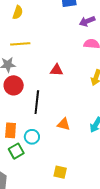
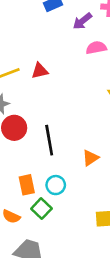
red triangle: (57, 70) -> (40, 71), moved
orange triangle: (64, 124) -> (90, 158), turned -32

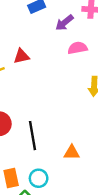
red triangle: (40, 71) -> (21, 56), moved
orange triangle: (90, 158) -> (72, 153), turned 35

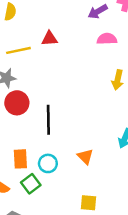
orange triangle: (72, 153) -> (85, 157), moved, turned 35

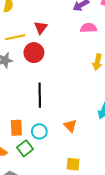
red triangle: (49, 39) -> (41, 28), turned -48
red circle: (17, 103) -> (34, 53), moved

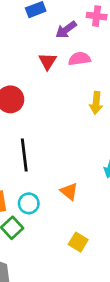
red triangle: (41, 28) -> (48, 61), moved
yellow square: (73, 164) -> (78, 242), turned 32

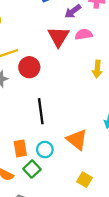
red triangle: (48, 61) -> (58, 37), size x1.5
orange triangle: (69, 191) -> (77, 140), size x1.5

